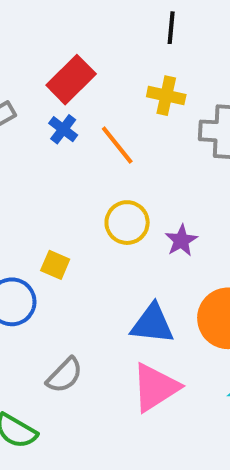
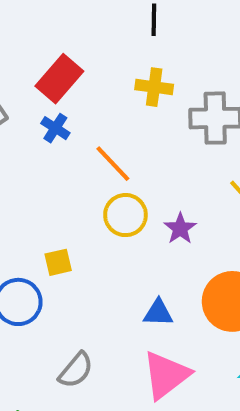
orange line: (117, 145) -> (113, 164), moved
yellow square: (55, 265) -> (58, 262), turned -32
blue triangle: (152, 324) -> (158, 313), size x0.7

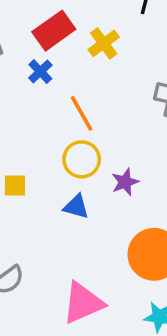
yellow cross: (154, 87) -> (104, 43), moved, turned 32
blue triangle: (158, 313) -> (76, 207), moved

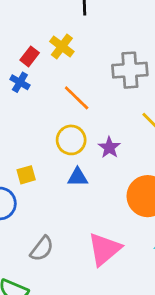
red rectangle: (54, 31) -> (30, 56), moved, size x0.6
orange line: (82, 113) -> (77, 98), moved

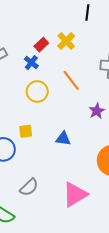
yellow circle: (71, 140) -> (37, 92), moved
purple star: (109, 147) -> (97, 111), moved

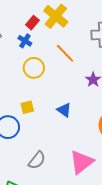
yellow cross: (66, 41) -> (56, 16), size x1.4
blue triangle: (63, 139) -> (64, 110), turned 35

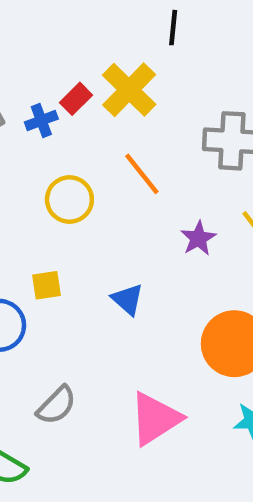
blue cross: (25, 41) -> (41, 120), moved, turned 32

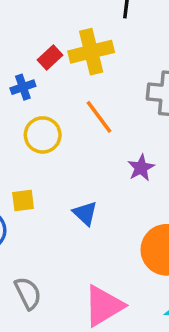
yellow cross: (129, 90) -> (91, 52), turned 30
blue cross: (41, 120) -> (23, 87), moved
gray semicircle: (56, 405) -> (28, 293), turned -72

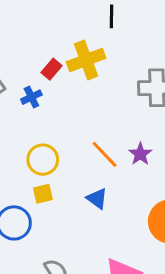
orange line: (99, 117) -> (105, 154), moved
yellow circle: (43, 135) -> (43, 160), moved

